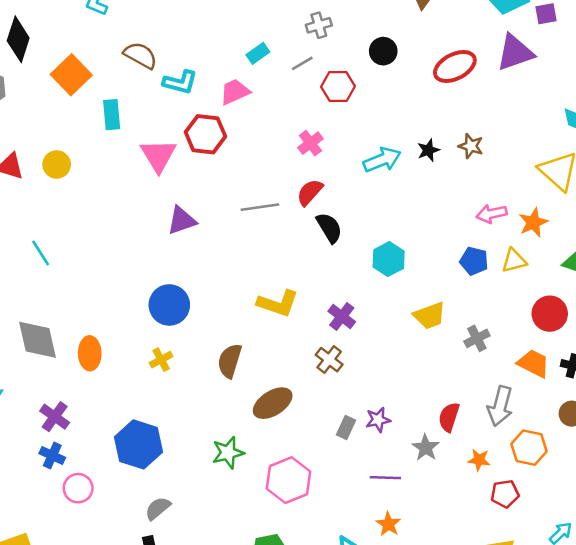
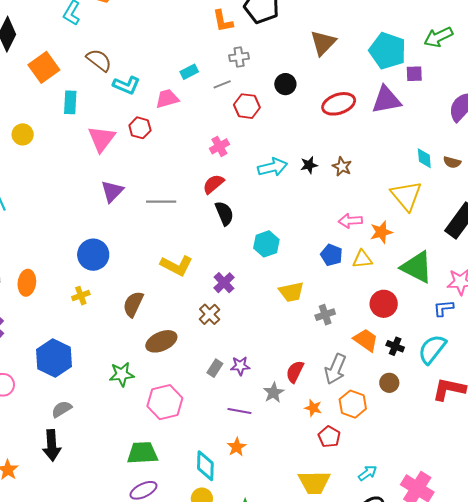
red hexagon: (205, 134) -> (140, 128), size x0.7
gray line: (260, 207) -> (161, 202), moved
purple triangle: (182, 220) -> (112, 191), turned -35
red pentagon: (505, 494) -> (329, 437), turned 30

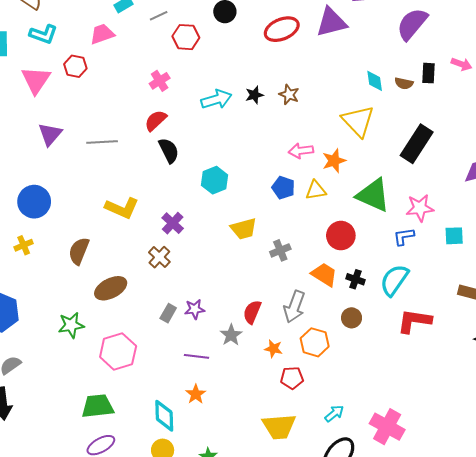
cyan L-shape: (126, 85) -> (43, 34), moved
red pentagon: (329, 437) -> (292, 378), turned -30

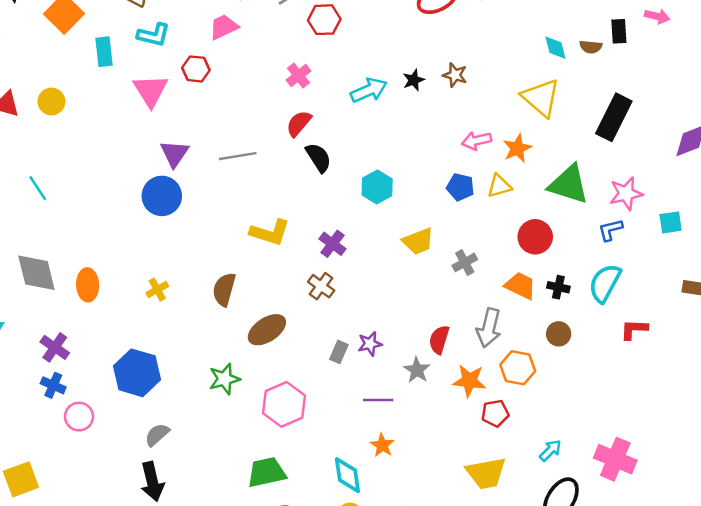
blue circle: (34, 202) -> (162, 196), moved
red L-shape: (414, 321) -> (634, 329), size x0.7
orange star: (273, 349) -> (469, 381), size x1.5

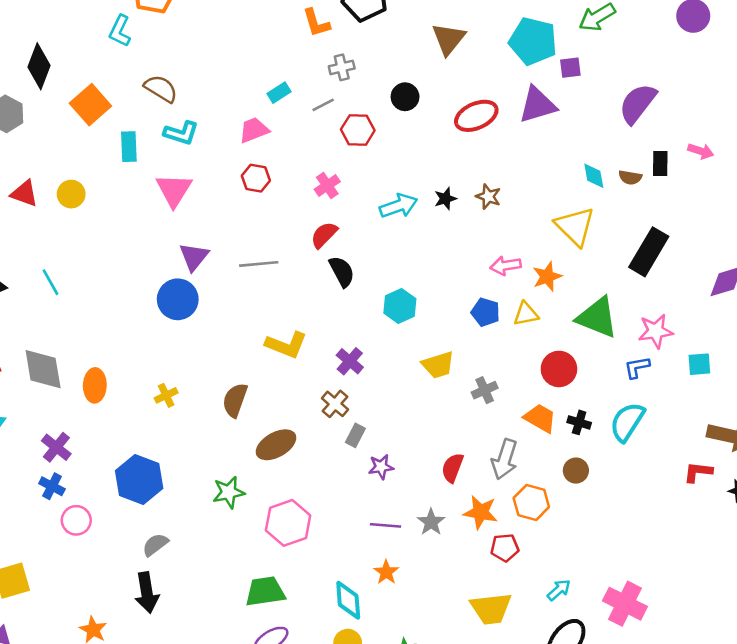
red hexagon: (196, 69) -> (256, 178), moved
red L-shape: (634, 329) -> (698, 472), moved
gray rectangle: (339, 352) -> (355, 435), moved
gray star: (417, 370) -> (431, 522), moved

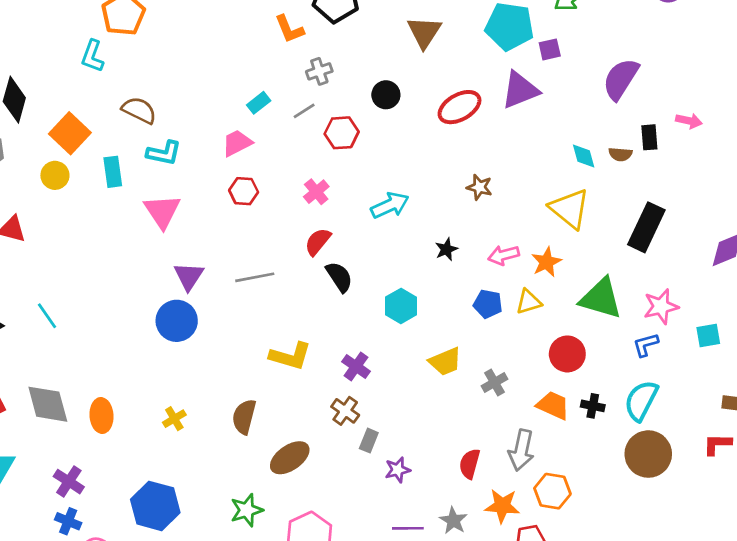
yellow circle: (71, 194) -> (55, 175), moved
black star: (445, 199) -> (446, 249), moved
brown circle: (576, 471) -> (648, 454), moved, size x1.8

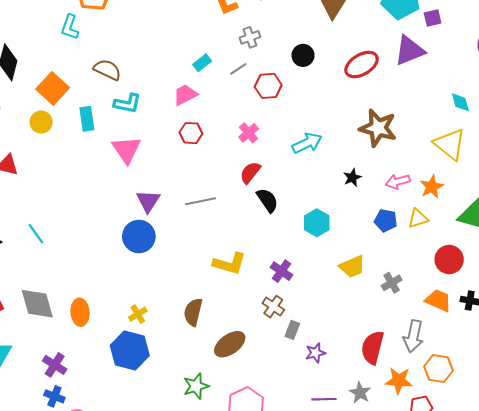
brown star: (479, 187) -> (378, 128), size x1.8
red semicircle: (470, 464) -> (373, 347), size x1.4
blue hexagon: (155, 506) -> (130, 350), moved

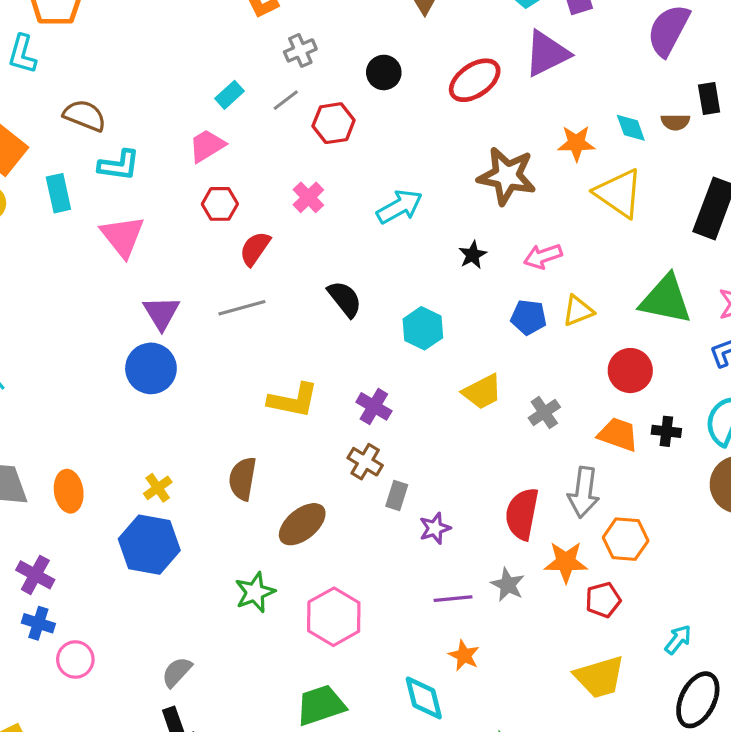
red semicircle: (250, 173) -> (255, 249), moved
orange star: (432, 187) -> (576, 143), moved, turned 30

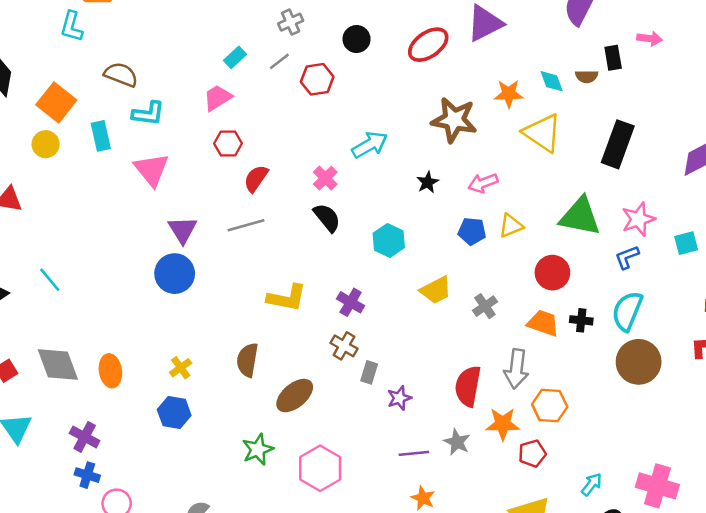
pink cross: (308, 197) -> (325, 178), moved
blue hexagon: (149, 545) -> (174, 412), size x0.7

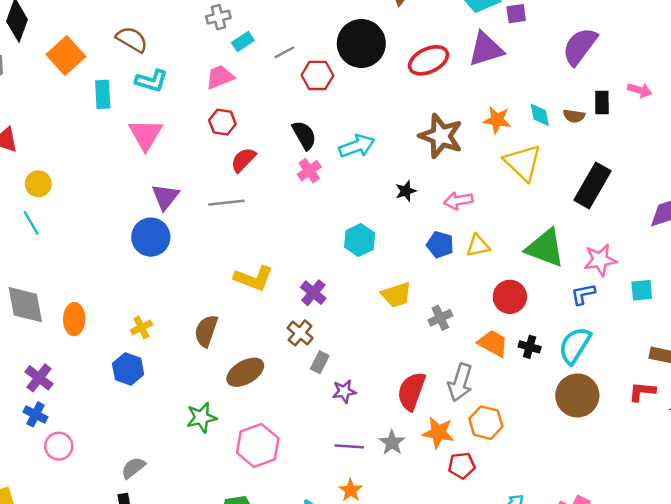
gray cross: (291, 22) -> (218, 17), moved
black circle: (357, 39) -> (361, 43), size x1.8
yellow circle: (46, 144) -> (38, 184), moved
black semicircle: (327, 218) -> (304, 135), moved

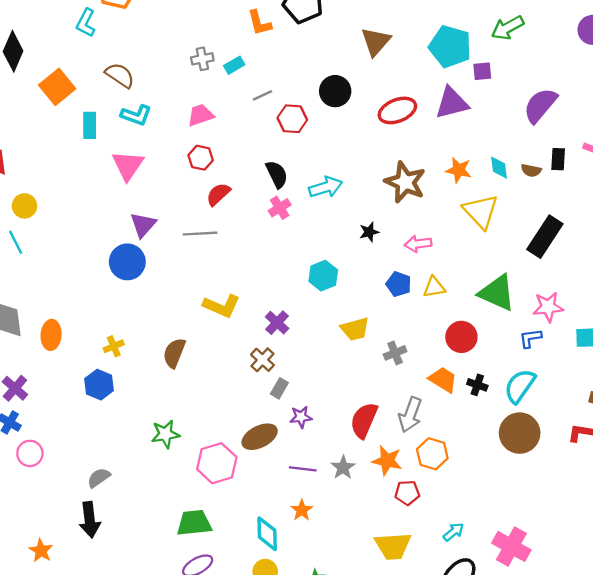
cyan rectangle: (243, 41) -> (234, 65), moved
black circle: (361, 43) -> (335, 91), size x0.7
brown ellipse: (245, 372) -> (260, 437), moved

